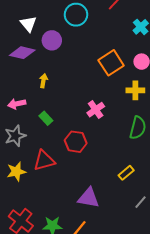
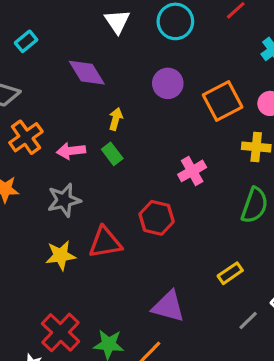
white triangle: (28, 24) -> (117, 21), moved
purple circle: (52, 40) -> (168, 83), moved
purple diamond: (22, 53) -> (87, 73), turned 40
green rectangle: (46, 118) -> (112, 154), moved

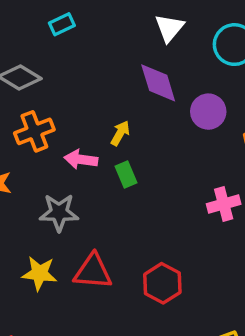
purple diamond: (87, 73) -> (158, 83), moved
yellow arrow: (116, 119) -> (120, 133), moved
pink cross: (192, 171) -> (224, 204), moved
red hexagon: (157, 218) -> (162, 283), moved

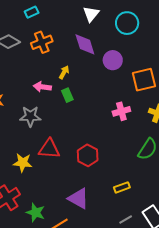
orange cross: (34, 131) -> (42, 42), moved
yellow star: (39, 273) -> (23, 163), moved

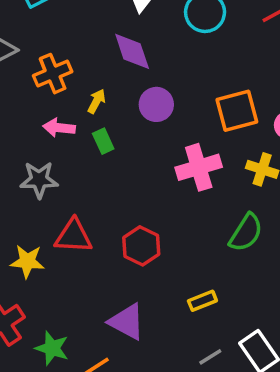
orange cross: (42, 42) -> (53, 74), moved
purple circle: (113, 60) -> (156, 104), moved
pink cross: (121, 111) -> (199, 167), size x1.4

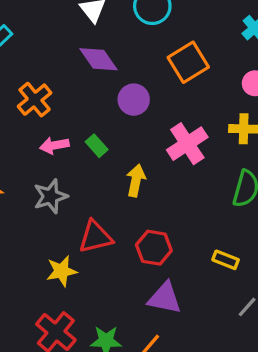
yellow arrow: (96, 101) -> (136, 180), moved, size x1.4
orange square: (237, 111) -> (188, 62), moved
red hexagon: (141, 246) -> (154, 248), moved
yellow rectangle: (202, 301) -> (226, 260), turned 60

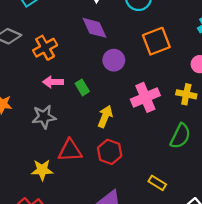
red hexagon: (154, 248) -> (110, 152), moved

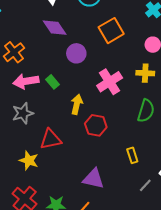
pink arrow: (53, 82) -> (26, 81), size x1.4
red hexagon: (110, 152) -> (96, 125), moved
yellow star: (42, 170) -> (29, 160), turned 30
yellow rectangle: (157, 183) -> (132, 155), turned 49

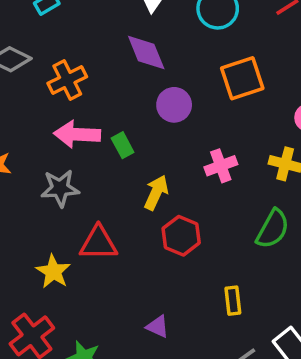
pink cross: (110, 82) -> (221, 166), size x0.7
purple triangle: (93, 179) -> (158, 327), size x0.6

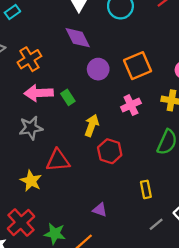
orange square: (242, 78) -> (138, 66), moved

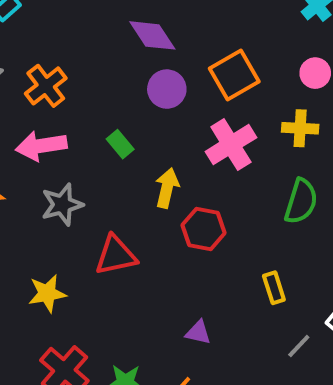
purple diamond: (78, 38) -> (152, 35), moved
pink arrow: (39, 93) -> (41, 146), moved
pink cross: (131, 105) -> (231, 145), size x1.4
yellow star: (31, 181) -> (47, 293), moved, turned -30

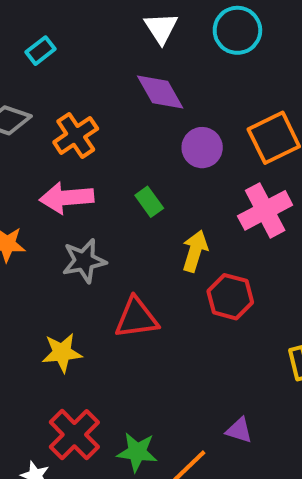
purple diamond: (152, 35) -> (160, 92), moved
purple triangle: (198, 332) -> (239, 430), moved

